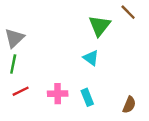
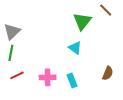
brown semicircle: (129, 105) -> (108, 73), moved

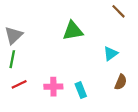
green triangle: (82, 21) -> (73, 31), moved, turned 42
cyan triangle: (75, 48) -> (110, 54), moved, turned 48

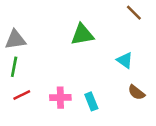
gray triangle: (13, 35) -> (15, 40), turned 36
cyan triangle: (110, 54) -> (125, 60), turned -49
brown semicircle: (121, 82) -> (136, 92), turned 105

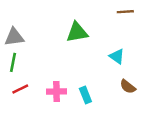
brown line: (134, 13) -> (125, 12), turned -49

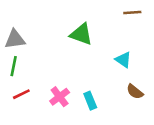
green triangle: (77, 32) -> (81, 34), turned 30
pink cross: (56, 91) -> (60, 97), turned -36

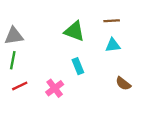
brown line: (132, 13) -> (112, 21), moved
cyan triangle: (123, 60) -> (113, 45), moved, turned -42
cyan rectangle: (90, 101) -> (78, 66), moved

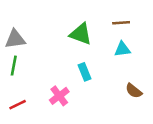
red line: (20, 86) -> (18, 105), moved

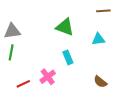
brown line: (121, 23) -> (103, 11), moved
brown semicircle: (134, 91) -> (100, 82), moved
red line: (18, 105) -> (23, 84), moved

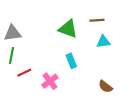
brown line: (103, 11) -> (97, 20), moved
red line: (23, 84) -> (24, 73), moved

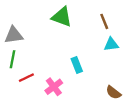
brown line: (97, 20) -> (104, 21), turned 72
green triangle: (68, 29) -> (62, 17), moved

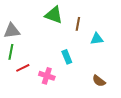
brown line: (104, 21) -> (78, 24), moved, turned 32
pink cross: (54, 87) -> (47, 76), turned -35

